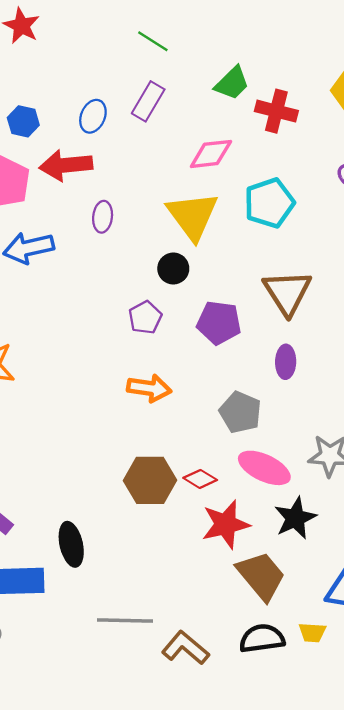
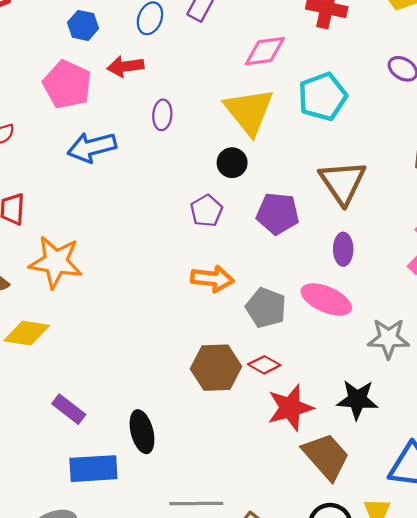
red arrow: (66, 165) -> (125, 66), size x0.7
gray pentagon: (240, 412) -> (266, 308), moved
pink ellipse: (264, 468) -> (326, 299), moved
black star: (295, 518) -> (357, 400), turned 30

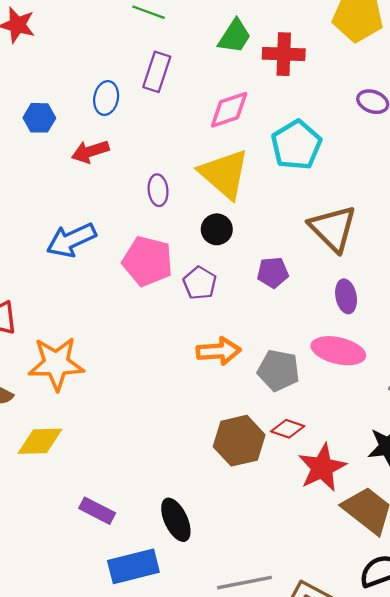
pink pentagon: (67, 84) -> (148, 261), moved
purple ellipse: (162, 115) -> (158, 190), moved
purple pentagon: (278, 214) -> (273, 272), size x0.7

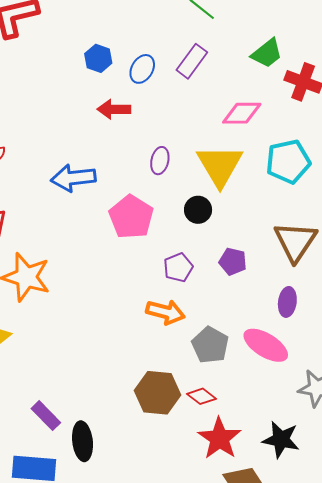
blue hexagon: (39, 118) -> (98, 58), moved
purple pentagon: (200, 283) -> (178, 267), moved
red star: (322, 468) -> (219, 438), turned -30
purple rectangle: (97, 511) -> (46, 416), moved

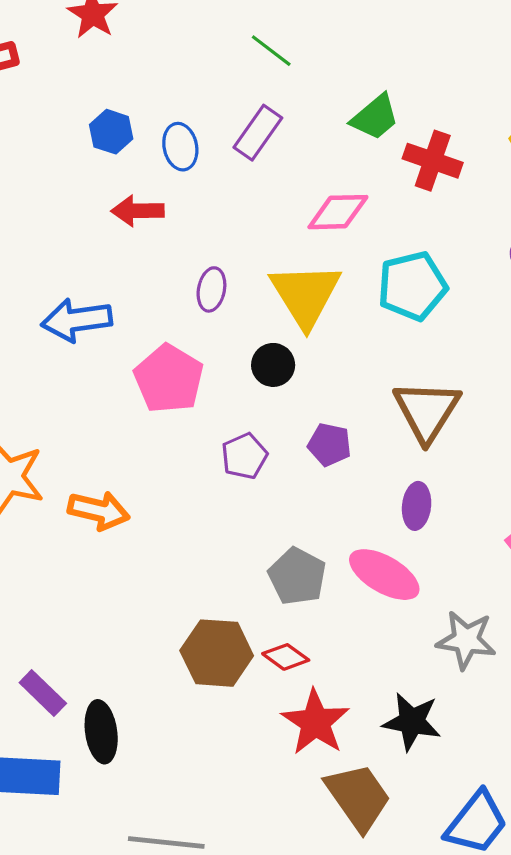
blue ellipse: (142, 69) -> (180, 147), turned -40
orange arrow: (166, 312) -> (99, 511), moved

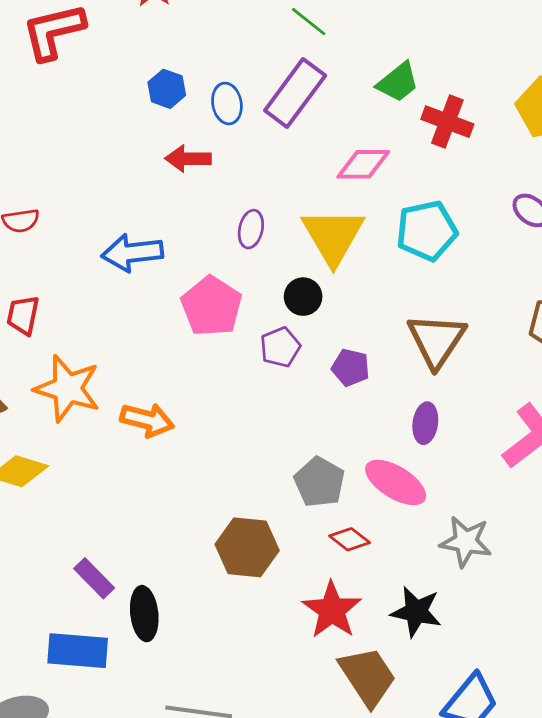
purple rectangle: (258, 133) -> (295, 93), size x1.4
purple pentagon: (244, 456) -> (280, 347), moved
red diamond: (286, 657) -> (350, 539), moved

